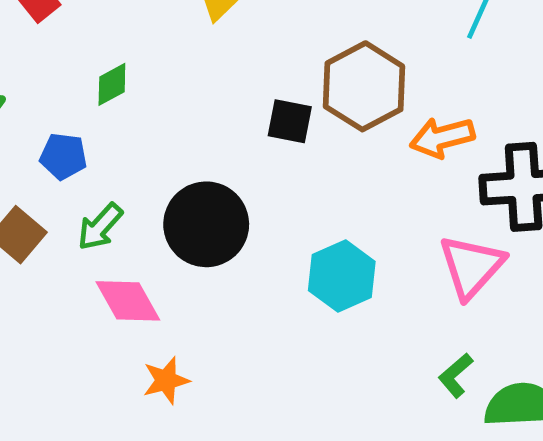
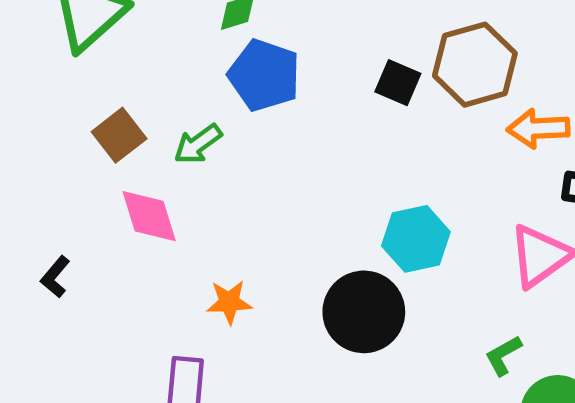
blue pentagon: (63, 156) -> (264, 75), moved, size x1.6
black circle: (206, 224) -> (364, 312), moved
pink diamond: (128, 301) -> (149, 216), moved

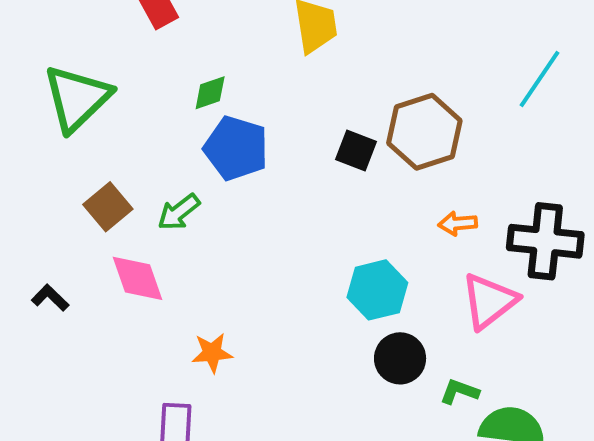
orange arrow: (538, 128) -> (458, 223), moved, size x0.7
black L-shape: (55, 277) -> (50, 298), moved, turned 96
black circle: (364, 312) -> (400, 358), moved, size x0.7
green L-shape: (503, 355) -> (459, 392), turned 51

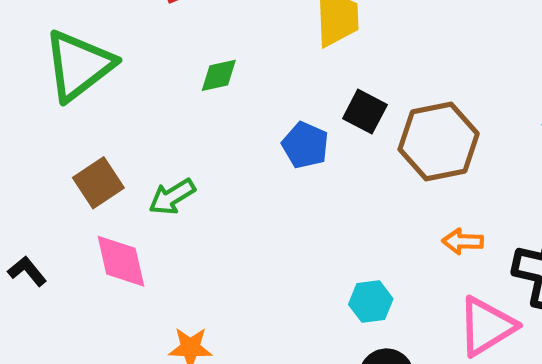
blue pentagon: (236, 148) -> (305, 145), moved, size x0.7
black square: (356, 151) -> (365, 112), moved
cyan hexagon: (377, 290) -> (371, 302), size x0.7

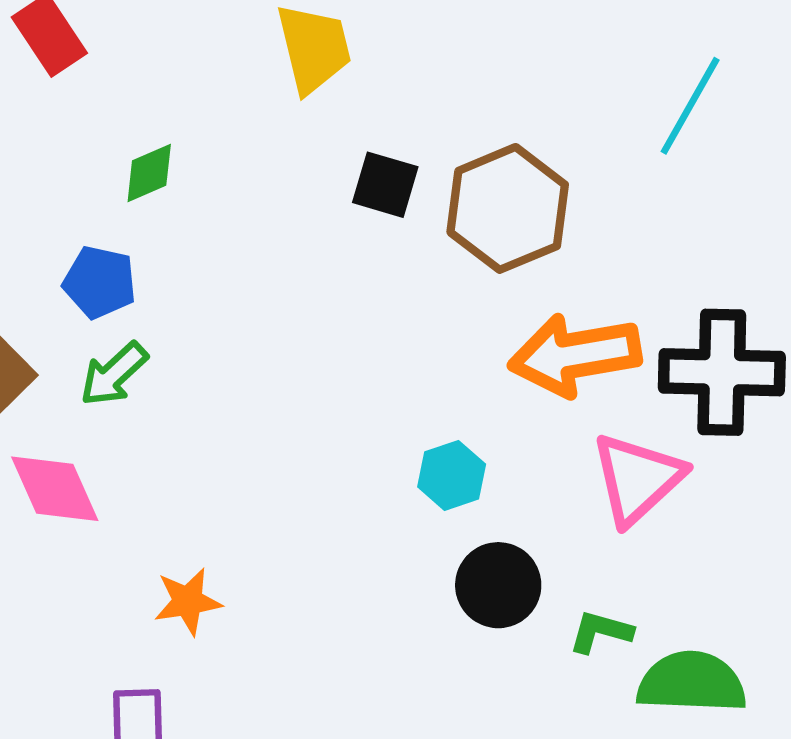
blue pentagon: (305, 145) -> (100, 282), moved
orange arrow: (463, 241) -> (575, 355), size x2.0

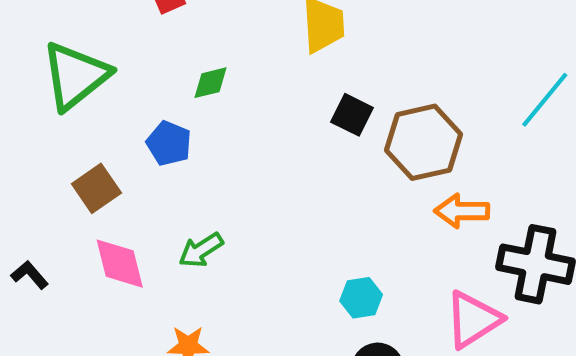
orange arrow: (575, 355) -> (462, 211), moved, size x0.7
green arrow: (114, 374) -> (201, 250), moved

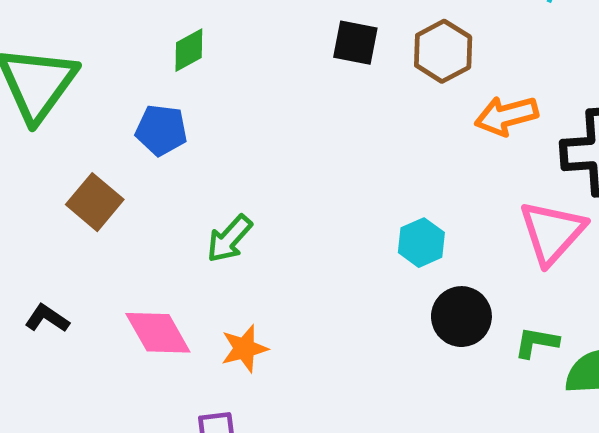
brown hexagon: (423, 142) -> (443, 51), size x0.7
pink diamond: (120, 264) -> (158, 333), moved

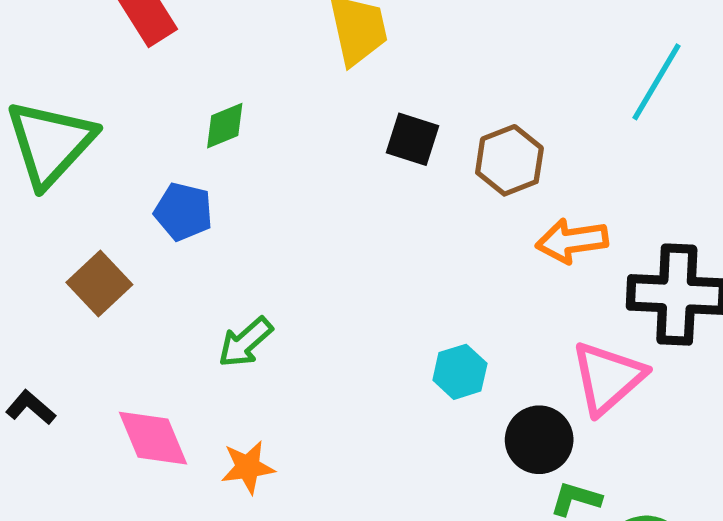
black circle: (461, 317) -> (539, 440), moved

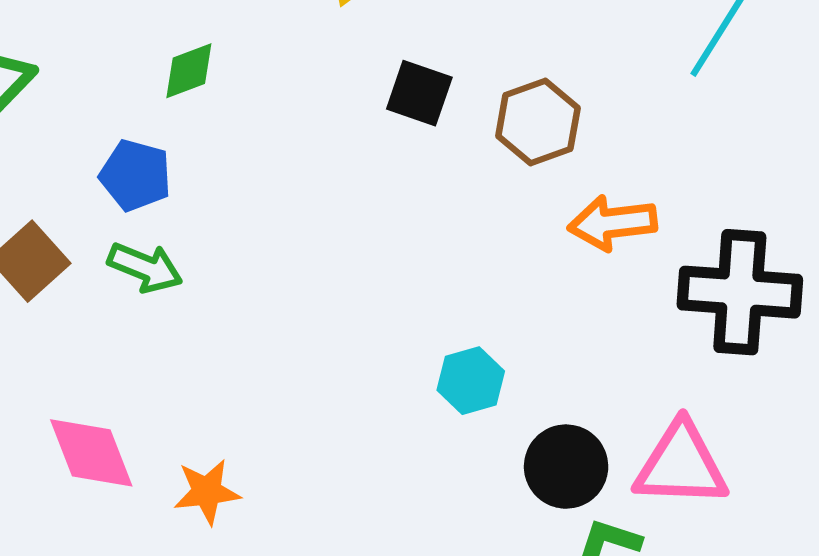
green arrow: (245, 342) -> (145, 267), moved, turned -118
pink triangle: (608, 378) -> (681, 465), moved, turned 42

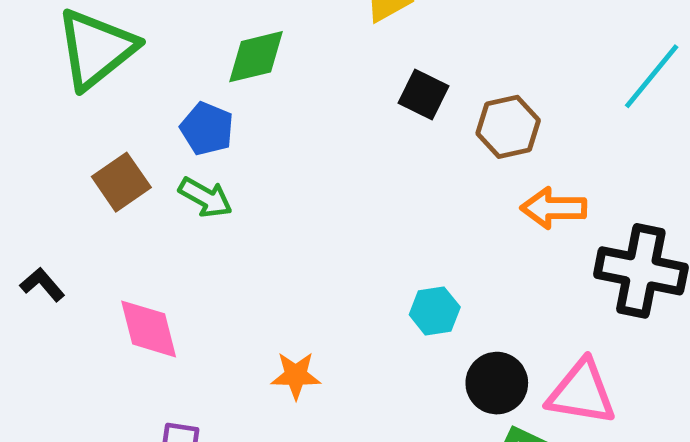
green diamond: (189, 71) -> (256, 57), size x1.4
orange star: (207, 492) -> (296, 375), moved

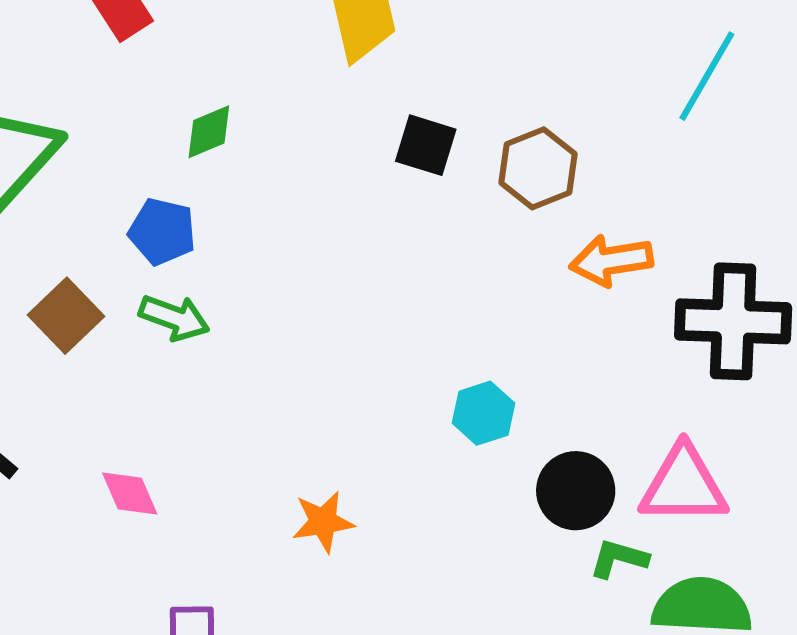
green diamond: (256, 57) -> (209, 132), size x0.7
pink diamond: (149, 329) -> (130, 494), size x0.7

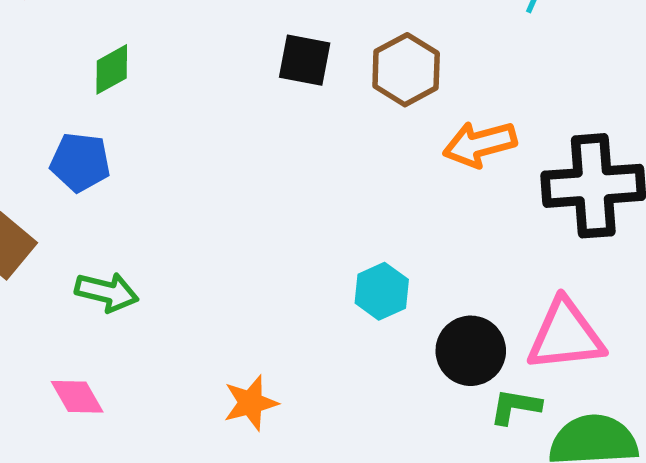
green arrow: (174, 318) -> (107, 292), moved

